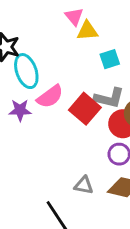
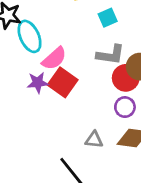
red square: (85, 109) -> (63, 82), moved
purple star: (20, 110) -> (38, 83), moved

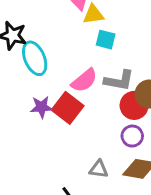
cyan square: (108, 18) -> (106, 40), moved, turned 36
pink semicircle: (54, 58) -> (84, 80), moved

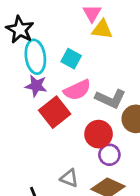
cyan square: (106, 40) -> (71, 59), moved
red circle: (134, 105) -> (99, 134), moved
purple star: (41, 107) -> (36, 86), moved

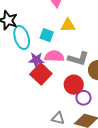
yellow triangle: (102, 29) -> (68, 25), moved
purple star: (36, 86) -> (36, 60), moved
pink semicircle: (77, 90) -> (54, 56), turned -144

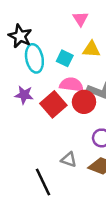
purple star: (36, 60) -> (24, 95), moved
red circle: (74, 85) -> (84, 102), moved

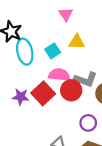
cyan square: (65, 58) -> (53, 51), turned 32
purple star: (24, 95) -> (21, 97), moved

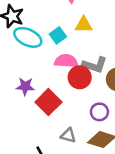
cyan ellipse: (25, 52) -> (28, 37), turned -50
red square: (43, 93) -> (48, 102), moved

